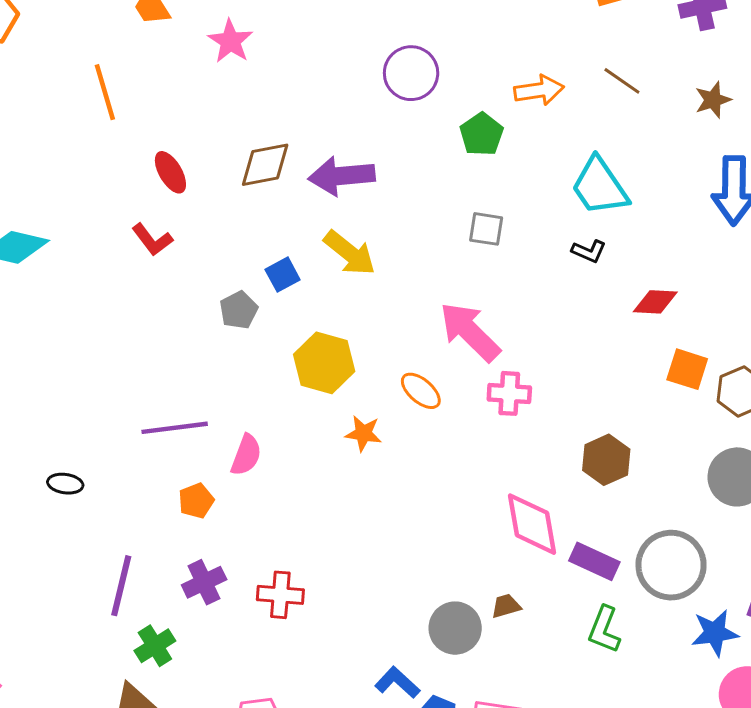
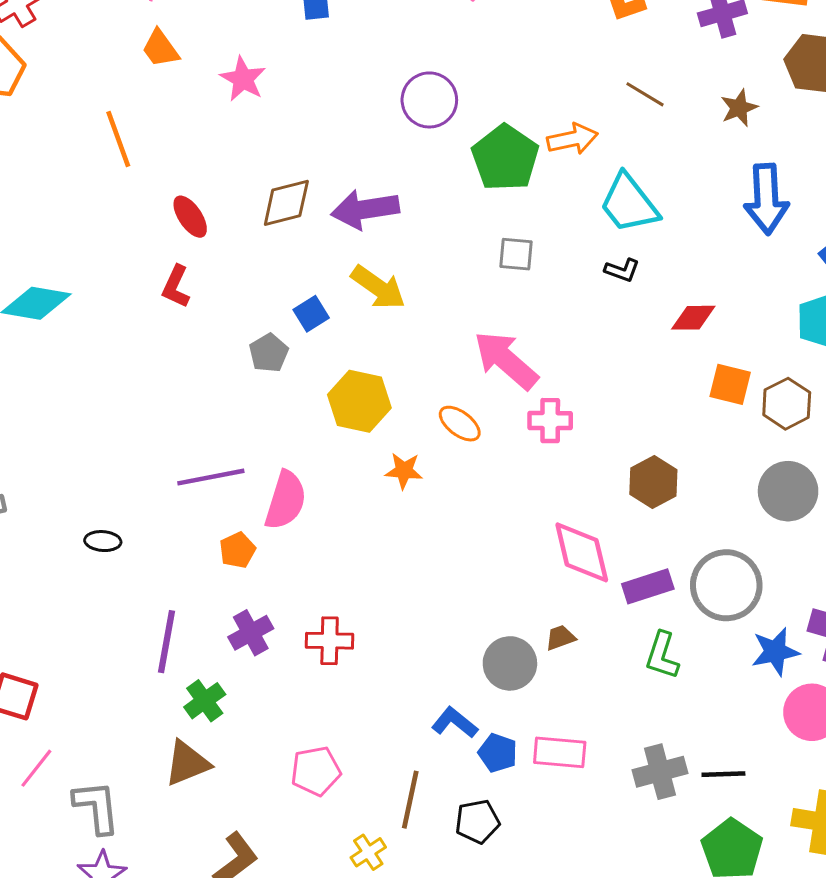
orange arrow: (539, 90) -> (573, 139), moved
green pentagon: (482, 134) -> (505, 158), size x1.5
red L-shape: (152, 240) -> (176, 287), turned 66
pink semicircle: (246, 455) -> (286, 500), size x1.4
purple rectangle: (594, 561) -> (648, 586), turned -39

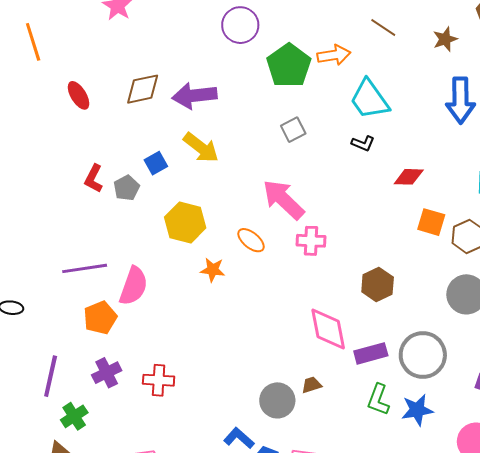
gray square: (516, 254) -> (293, 130), turned -35
red L-shape: (176, 287) -> (94, 179), moved
orange pentagon: (237, 550) -> (100, 318), size x1.4
blue star: (775, 652) -> (417, 410), moved

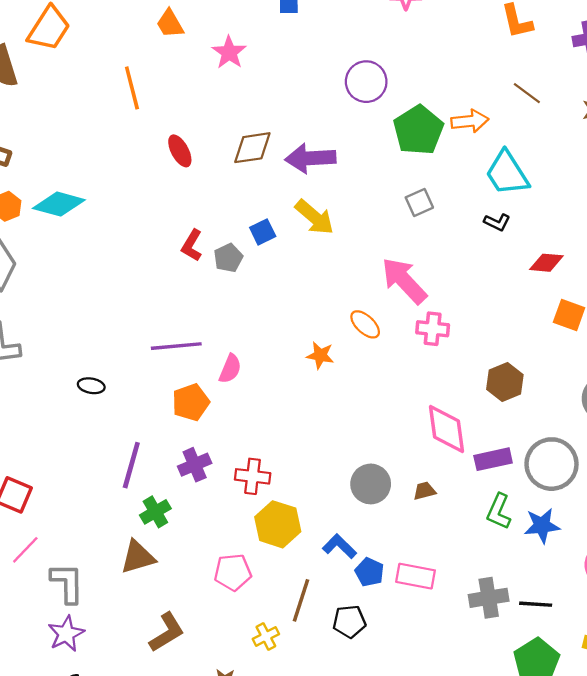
yellow hexagon: (185, 223) -> (278, 524), moved
pink semicircle: (134, 286) -> (230, 369), size x0.7
gray circle: (277, 400) -> (371, 484), moved

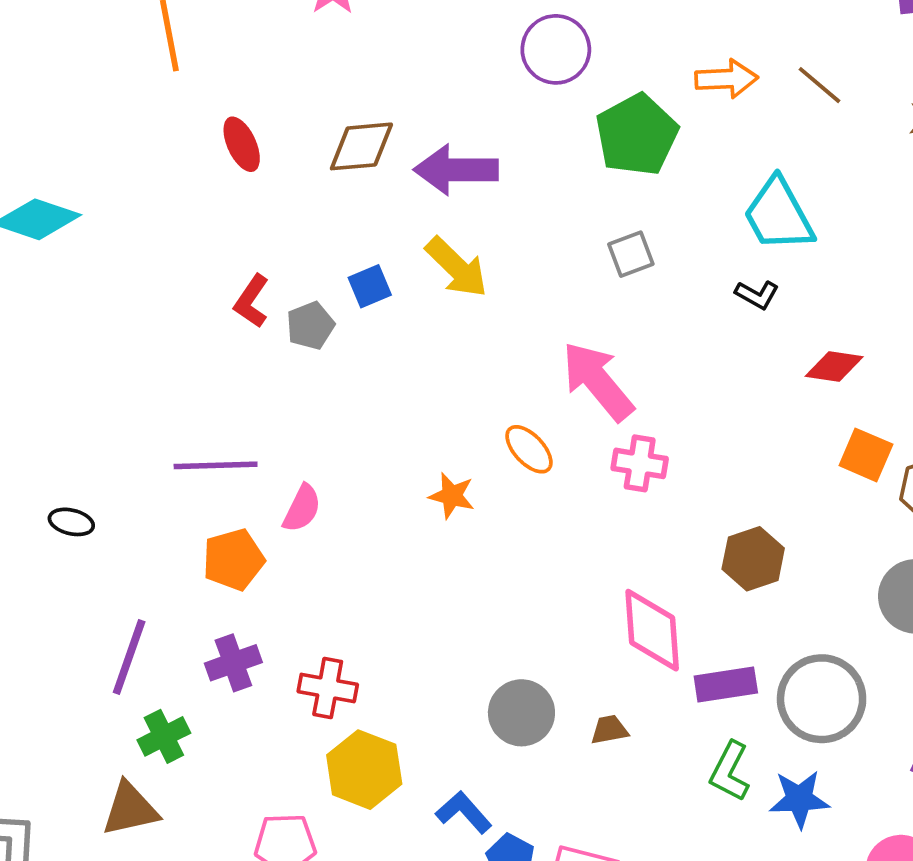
orange arrow: (470, 121) -> (727, 79), moved

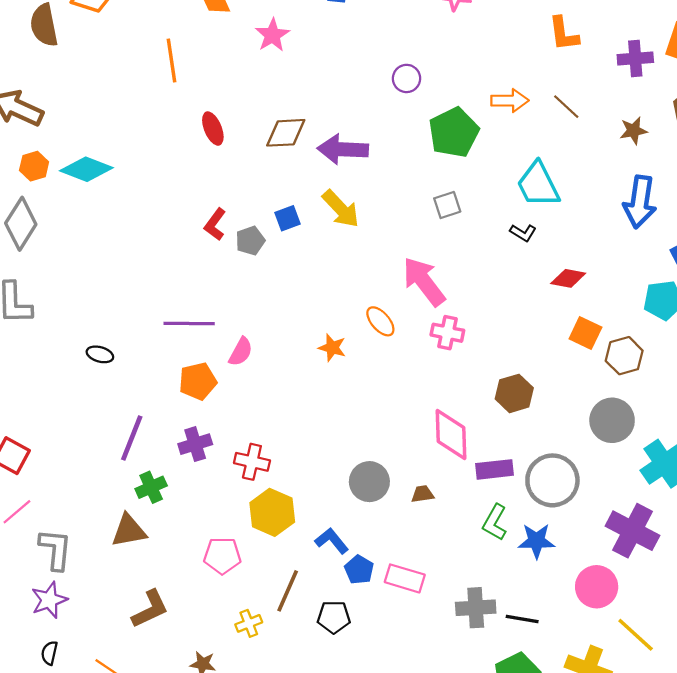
purple circle: (556, 49) -> (407, 78), size x0.7

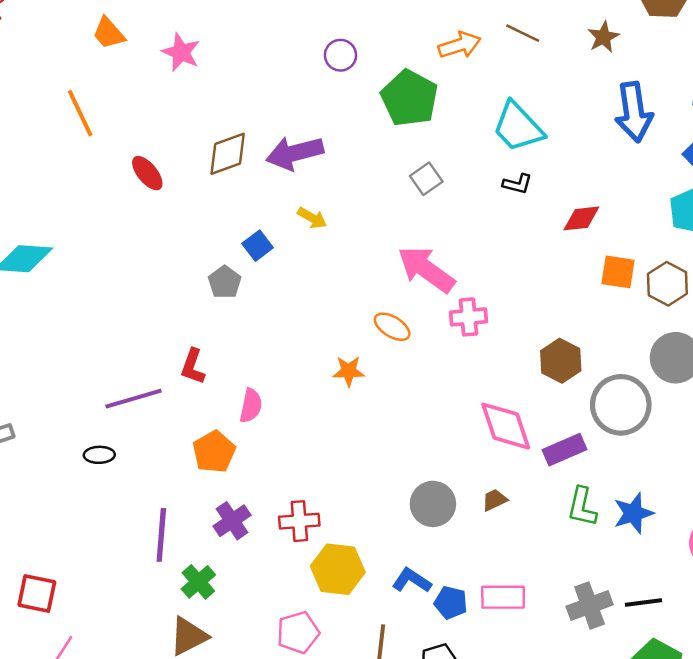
yellow arrow: (341, 209) -> (312, 218), size x0.6
red L-shape: (215, 224) -> (193, 367), moved
purple line: (189, 323) -> (134, 399), moved
gray circle: (552, 480) -> (621, 405), moved

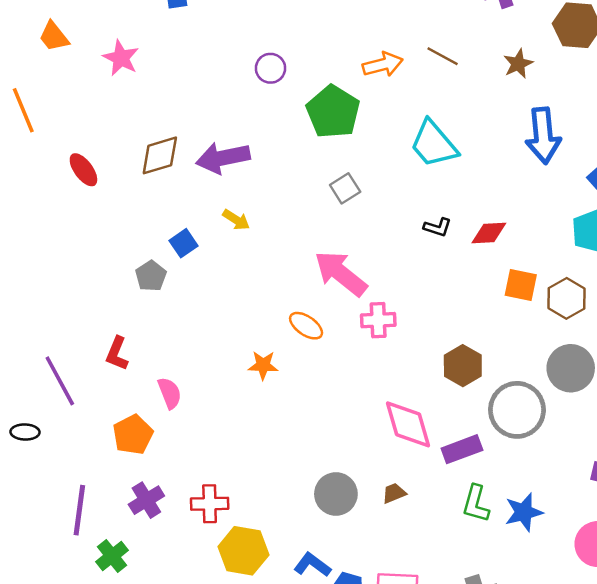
black L-shape: (517, 184) -> (438, 227), moved
purple line: (134, 399) -> (60, 381), turned 75
pink semicircle: (251, 406) -> (170, 393), turned -36

